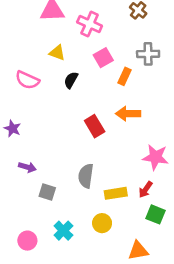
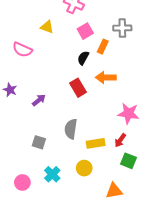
black semicircle: (71, 80) -> (83, 58), moved
purple arrow: (27, 167) -> (39, 100), moved, turned -56

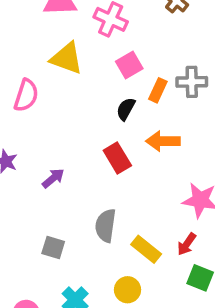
yellow triangle: (47, 27) -> (67, 58), size x1.5
gray cross: (122, 28) -> (192, 82), moved
pink semicircle: (22, 50) -> (26, 95), turned -96
yellow rectangle: (96, 143) -> (146, 249), turned 48

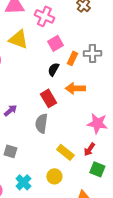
gray semicircle: (106, 226) -> (41, 123), moved

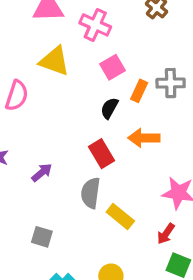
yellow rectangle: (65, 152) -> (120, 216), moved

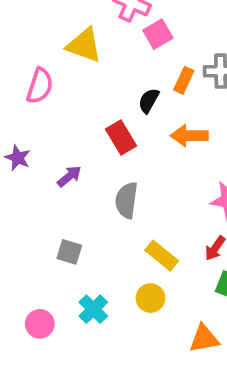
pink square: (113, 67) -> (158, 34), moved
red rectangle: (102, 154) -> (121, 138), moved
yellow rectangle: (120, 216) -> (162, 256), moved

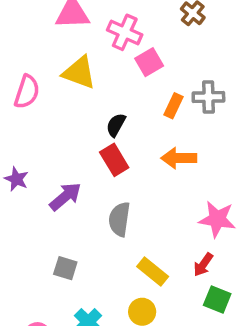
pink semicircle: (40, 86) -> (27, 92), moved
black semicircle: (149, 101) -> (116, 125), moved
purple arrow: (69, 176) -> (65, 197), size x1.4

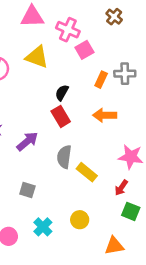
yellow rectangle: (153, 272) -> (87, 172), moved

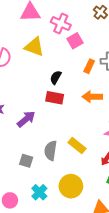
red rectangle: (61, 116) -> (55, 98), turned -48
gray semicircle: (64, 157) -> (51, 151), moved
yellow circle: (80, 220) -> (71, 186), size x1.5

